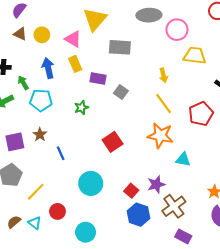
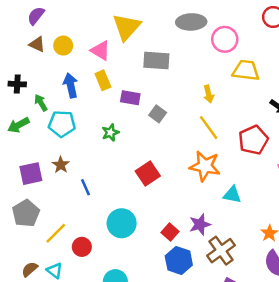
red circle: (57, 211) -> (82, 247), moved

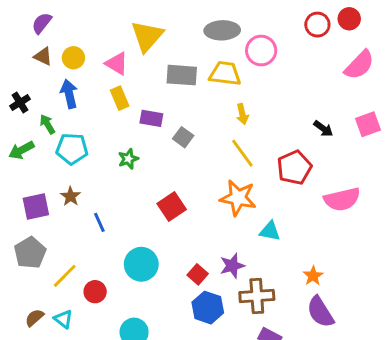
yellow trapezoid: (246, 70) -> (225, 74), moved
black cross: (17, 84) -> (20, 103), turned -35
blue arrow: (71, 85) -> (69, 94), moved
brown cross: (221, 251) -> (257, 296), turned 32

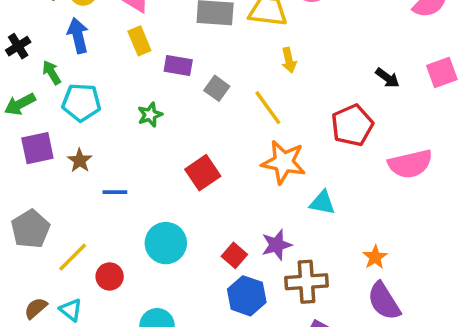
yellow line: (242, 153) -> (268, 108), moved
purple square: (36, 206) -> (37, 148), moved
blue line: (99, 222) -> (115, 192), turned -66

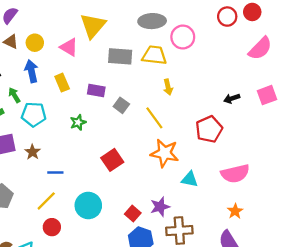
yellow rectangle: (139, 41) -> (62, 83), moved
black arrow: (387, 78) -> (232, 98), turned 126
pink semicircle: (410, 164) -> (235, 174), moved
yellow line: (73, 257) -> (46, 201), moved
orange star: (375, 257) -> (235, 211), moved

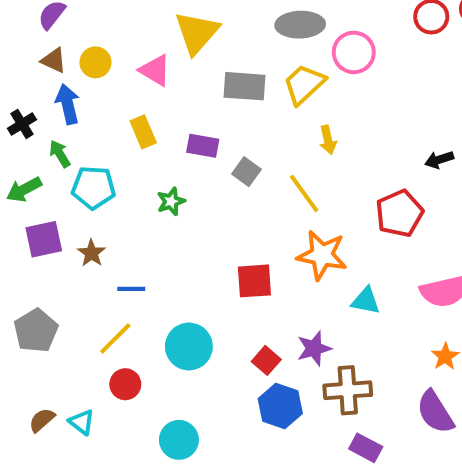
yellow trapezoid: (154, 55) -> (304, 84), turned -50
blue arrow: (31, 71) -> (68, 104), moved
red square: (112, 160) -> (254, 281), moved, turned 30

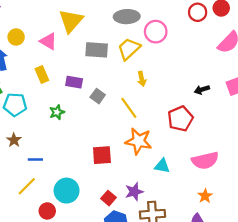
red circle: (125, 384) -> (47, 211), moved

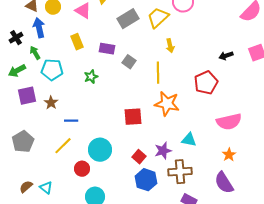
gray rectangle: (97, 50) -> (128, 19), turned -35
yellow line: (129, 108) -> (158, 73), turned 35
cyan triangle: (162, 166) -> (189, 140), moved

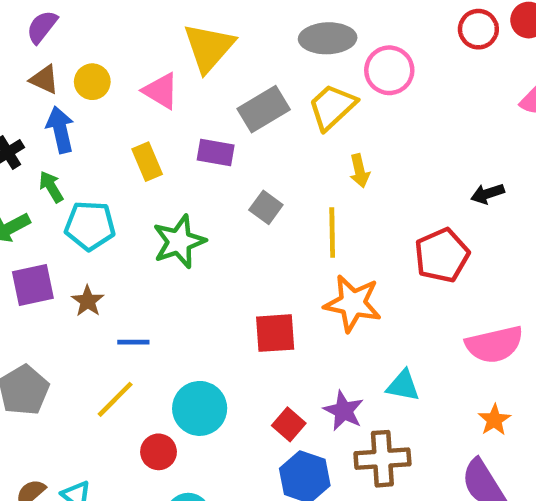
purple rectangle: (107, 49) -> (216, 153), moved
green star: (91, 77) -> (179, 242), size x1.6
purple star: (163, 151) -> (344, 411), turned -30

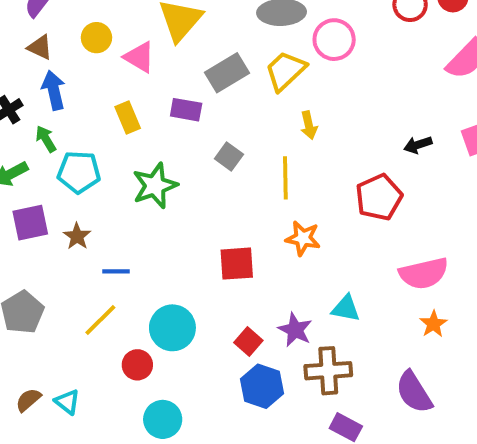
yellow circle: (92, 82) -> (96, 38), moved
orange star: (353, 303) -> (303, 238), size x0.7
orange star: (494, 420) -> (433, 324), moved

